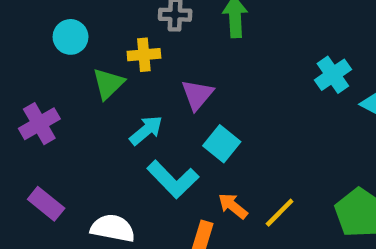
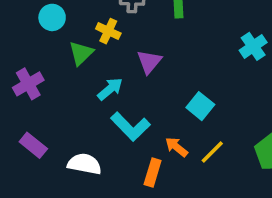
yellow cross: (144, 55) -> (108, 31), turned 30
cyan square: (222, 144) -> (200, 106), moved

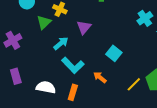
purple rectangle: (33, 145) -> (16, 76), turned 35
yellow line: (212, 152) -> (134, 84), moved
orange rectangle: (153, 172) -> (73, 92), moved

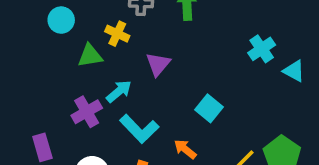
green triangle: (44, 22) -> (90, 56), turned 35
purple cross: (13, 40) -> (87, 112), moved

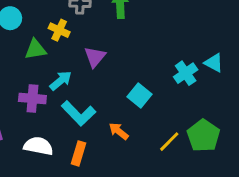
cyan cross: (262, 49) -> (186, 73), moved
purple cross: (87, 112) -> (32, 98), turned 35

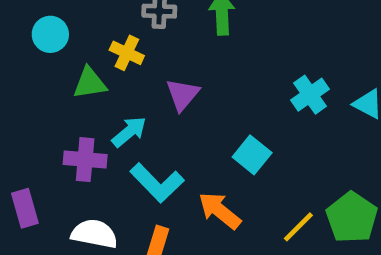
cyan cross: (186, 73) -> (310, 95), moved
orange arrow: (119, 131) -> (220, 211), size x1.4

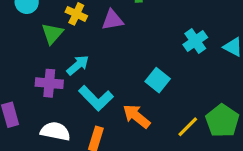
green triangle: (90, 83) -> (52, 33), turned -40
purple triangle: (183, 95) -> (112, 20), moved, turned 40

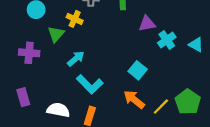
purple triangle: (112, 20) -> (147, 24), moved
purple cross: (49, 83) -> (29, 53), moved
orange arrow: (137, 116) -> (134, 99), moved

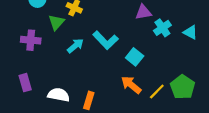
cyan L-shape: (90, 84) -> (105, 40), moved

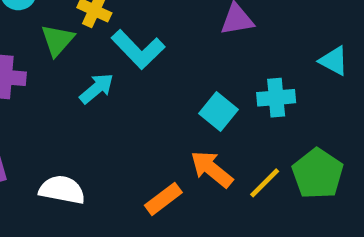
cyan cross: (162, 28) -> (276, 98), moved, turned 30
cyan L-shape: (105, 40) -> (138, 49), moved
orange rectangle: (89, 100) -> (163, 199), moved, turned 36

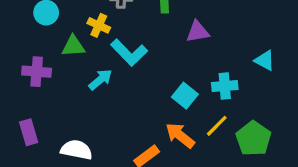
green triangle: (57, 40) -> (73, 46), turned 45
yellow line: (265, 183) -> (217, 126), moved

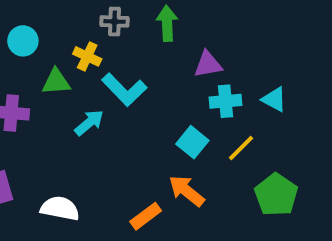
cyan triangle: (265, 60) -> (274, 99), moved
cyan cross: (225, 86) -> (225, 101), moved
yellow line: (217, 126) -> (241, 148), moved

